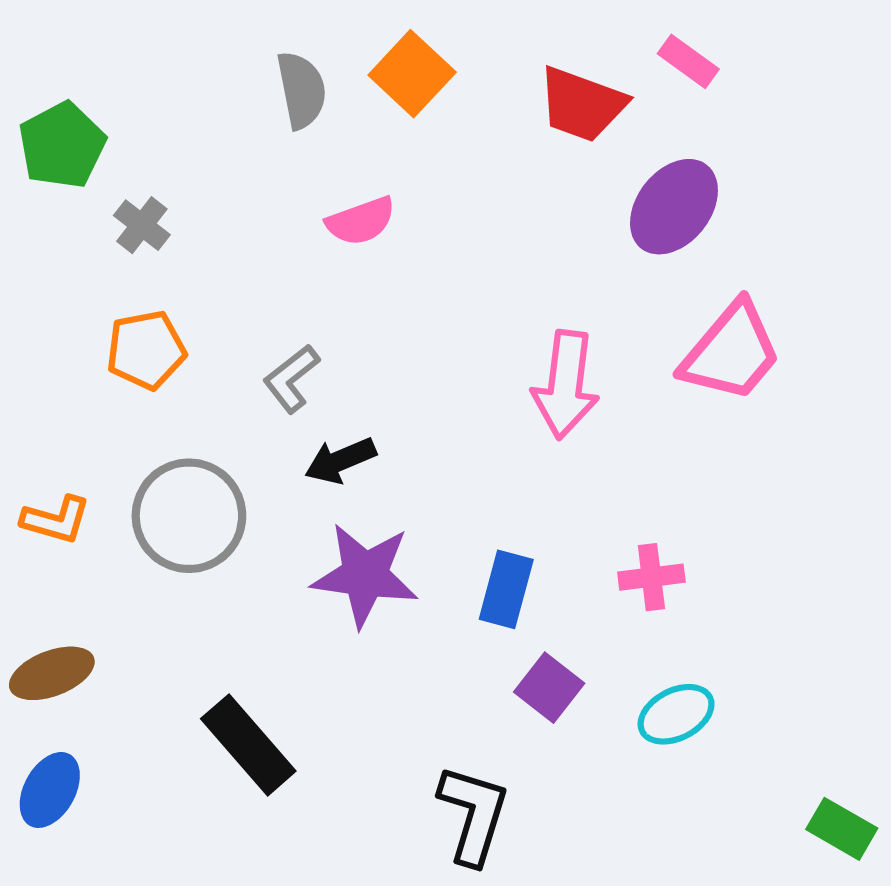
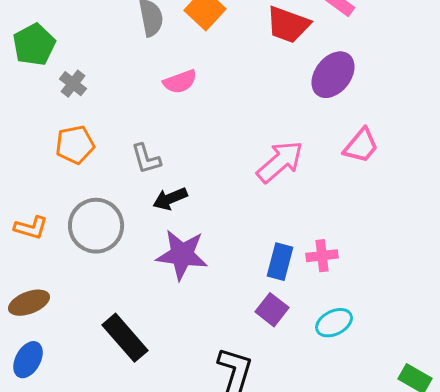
pink trapezoid: (731, 352) -> (361, 146), size x0.7
gray L-shape: (291, 379) -> (146, 159), turned -68
pink arrow: (566, 385) -> (280, 162), turned -138
blue rectangle: (506, 589) -> (280, 262), moved

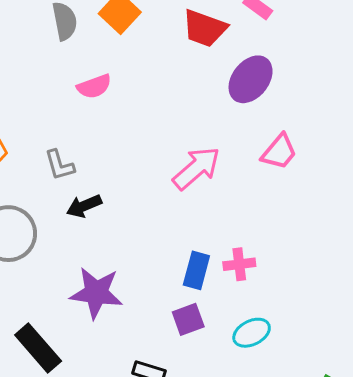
purple star: (182, 255) -> (96, 293), moved
purple square: (272, 310) -> (188, 319), turned 32

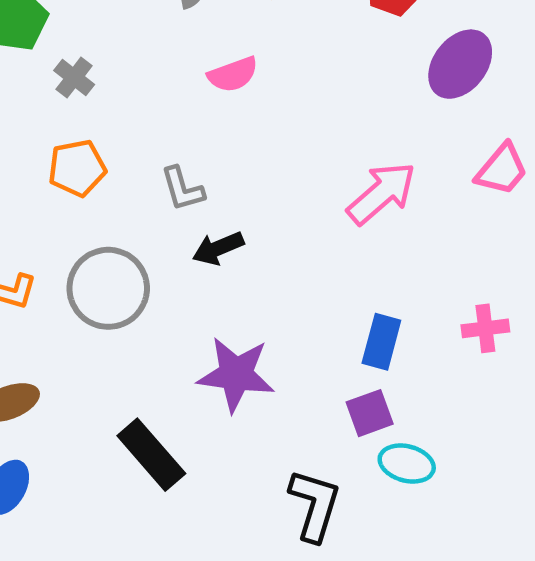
pink cross: (239, 264) -> (485, 328), moved
cyan ellipse: (252, 333) -> (407, 464), moved, turned 42

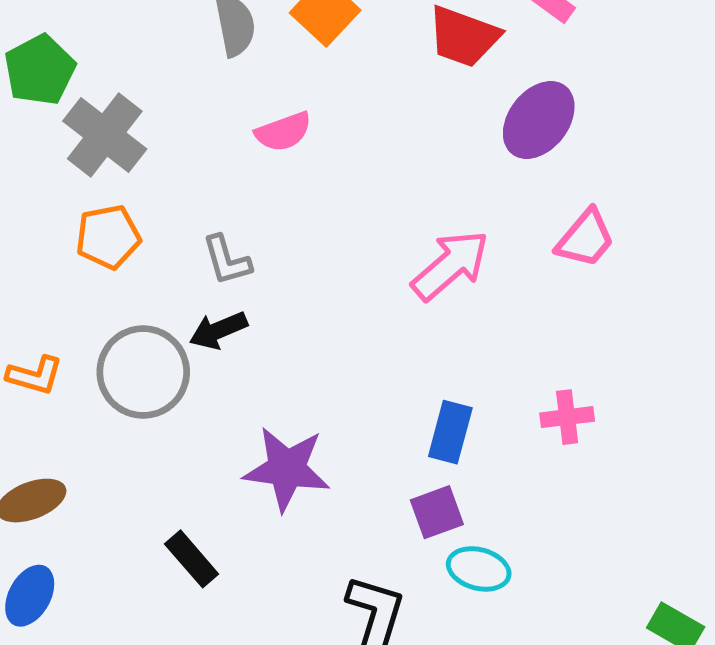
gray cross: (74, 77) -> (105, 135), size x1.8
black arrow: (218, 248) -> (218, 330), moved
black rectangle: (151, 455) -> (192, 559), size x0.7

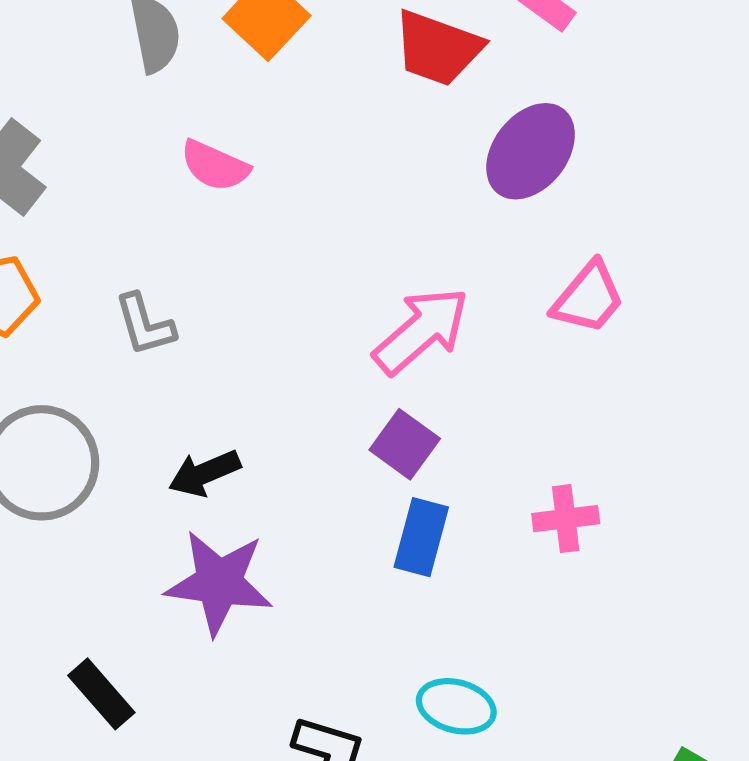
pink semicircle: (283, 132) -> (215, 166), turned 44
black arrow: (218, 330) -> (205, 473), moved
purple square: (437, 512) -> (405, 444), moved, turned -34

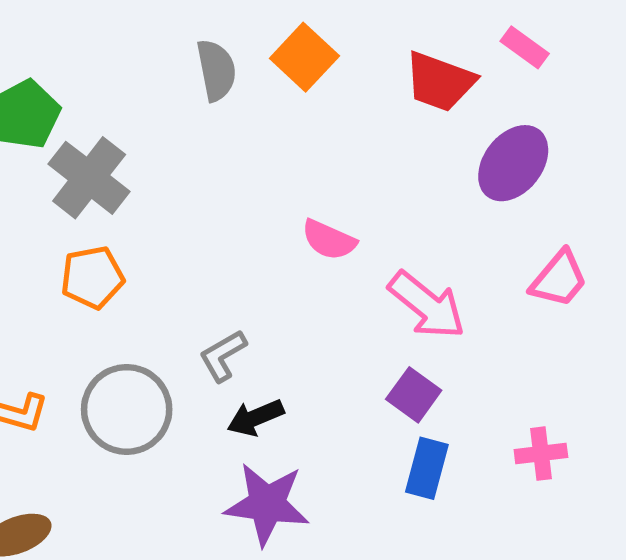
pink semicircle: (215, 166) -> (329, 240), moved
gray L-shape: (145, 325) -> (223, 356), moved, turned 76
pink arrow: (421, 331) -> (427, 305), turned 80

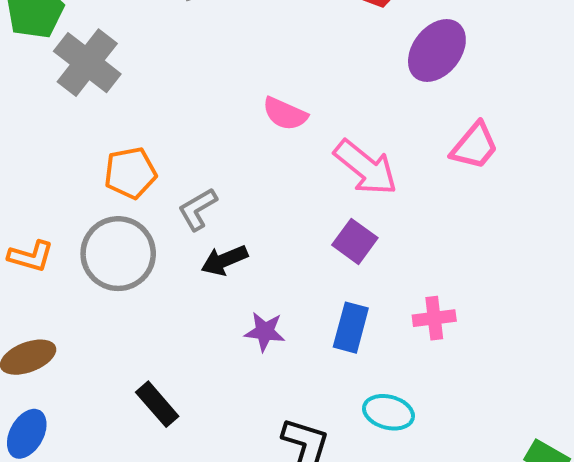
orange pentagon: (92, 277) -> (130, 173), moved
pink cross: (541, 454) -> (434, 318), moved
blue rectangle: (427, 468) -> (351, 328), moved
purple star: (267, 504) -> (265, 332), moved, size x0.6

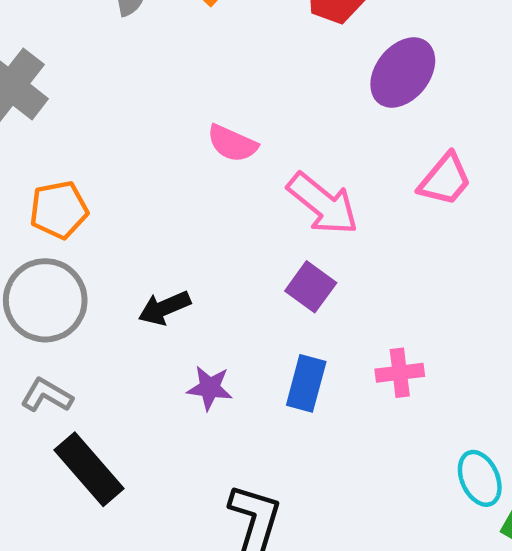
gray L-shape: (198, 209) -> (47, 395), moved, turned 60
black rectangle: (157, 404) -> (89, 469), size x1.4
cyan ellipse: (388, 412) -> (480, 478), moved, turned 51

